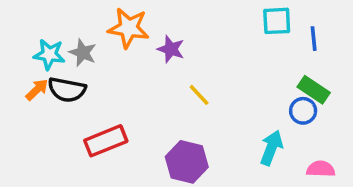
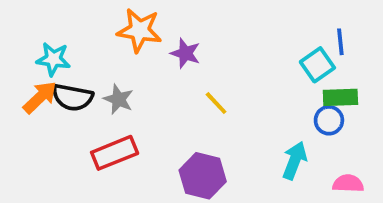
cyan square: (277, 21) -> (317, 65), moved, turned -32
gray star: (83, 53) -> (118, 99), moved
orange arrow: (37, 90) -> (40, 97), size x1.4
green rectangle: (314, 90) -> (340, 97), turned -36

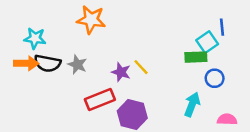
purple star: (185, 53) -> (121, 72), moved
orange arrow: (40, 97) -> (26, 63), turned 45
green rectangle: (340, 97) -> (196, 57), moved
red rectangle: (115, 153) -> (100, 99), moved

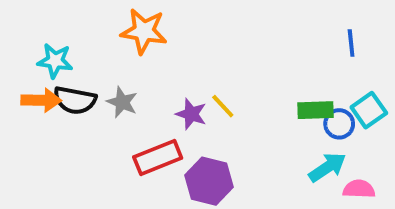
cyan square: (207, 42) -> (369, 110), moved
green rectangle: (196, 57) -> (316, 110), moved
cyan arrow: (192, 104) -> (327, 167), moved, turned 35

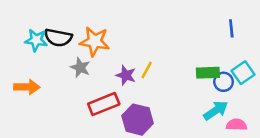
orange star: (144, 31) -> (95, 41), moved
orange arrow: (41, 100) -> (27, 87), moved
black semicircle: (75, 100) -> (58, 38), moved
yellow line: (223, 106) -> (147, 70), turned 72

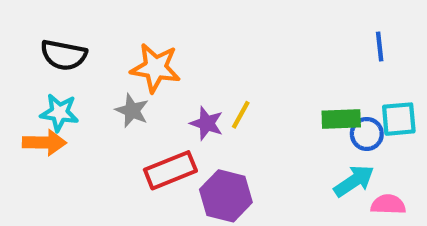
black semicircle: (58, 38) -> (64, 55), moved
cyan star: (36, 40) -> (59, 113), moved
cyan square: (243, 73) -> (399, 119), turned 30

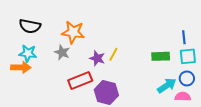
blue line: (380, 46) -> (184, 37), moved
blue circle: (367, 134) -> (187, 78), moved

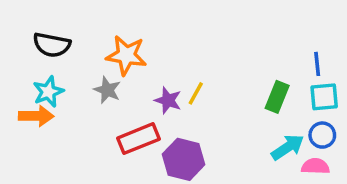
cyan star: (28, 53) -> (48, 92), turned -30
green rectangle: (161, 56) -> (277, 97), turned -66

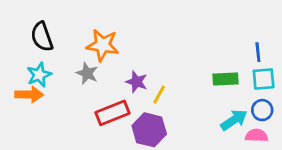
black semicircle: (52, 45) -> (42, 37), turned 60
yellow line: (196, 93) -> (159, 95), moved
green rectangle: (277, 97) -> (225, 79), turned 65

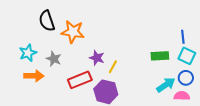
black semicircle: (42, 37) -> (47, 21), moved
gray star: (87, 73) -> (54, 59), moved
cyan square: (264, 79) -> (187, 56), turned 30
orange arrow: (29, 95) -> (34, 76), moved

